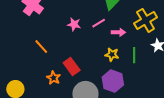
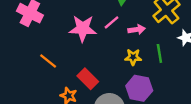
pink star: (74, 24) -> (83, 29), size x1.6

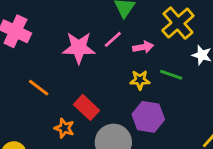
green line: (159, 53) -> (171, 75), turned -60

